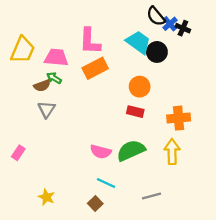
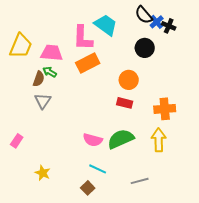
cyan trapezoid: (139, 42) -> (106, 25), moved
brown semicircle: (42, 86) -> (39, 79), turned -49
yellow star: (46, 197) -> (43, 173), moved

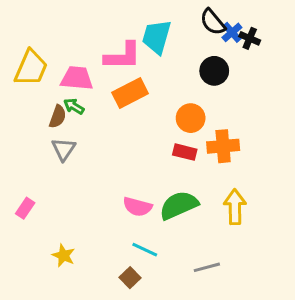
cyan trapezoid: (106, 25) -> (157, 37), turned -110
pink L-shape: (83, 38) -> (123, 56), turned -92
orange cross: (165, 109) -> (223, 146), moved

